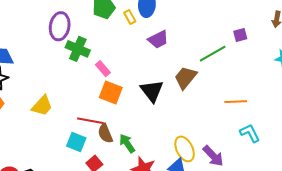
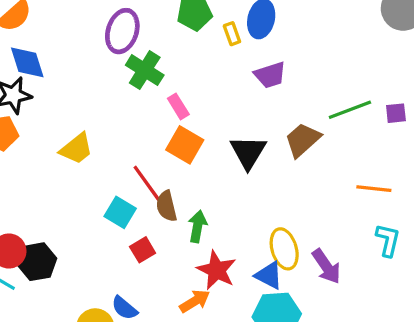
purple square: (240, 35) -> (396, 113), moved
red line: (90, 121) -> (147, 183), turned 35
cyan L-shape: (250, 133) -> (388, 240), turned 30
green arrow: (127, 143) -> (198, 226), turned 36

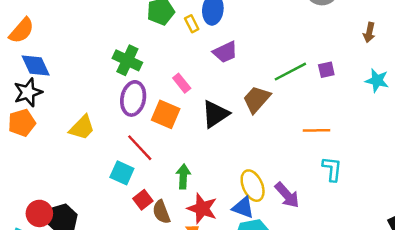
purple ellipse: (122, 31) -> (133, 98), moved
pink rectangle: (178, 106) -> (182, 83), moved
black triangle: (248, 152) -> (215, 114), turned 32
brown semicircle: (166, 206) -> (161, 212), moved

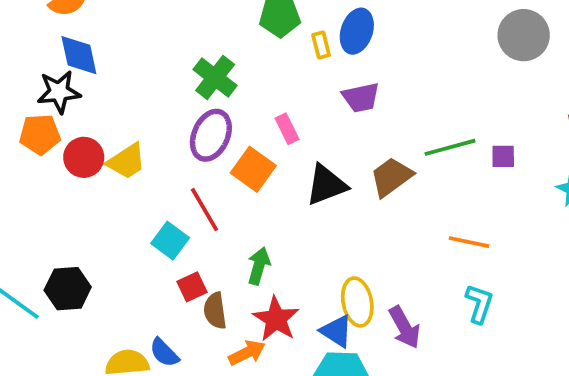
red circle: (39, 213) -> (84, 157), moved

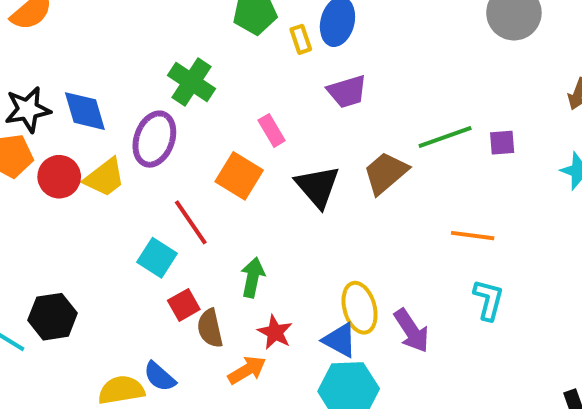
blue diamond: (79, 55) -> (85, 111), moved
purple ellipse: (211, 135) -> (154, 139), moved
black triangle: (326, 185) -> (318, 187), turned -45
red star: (276, 319) -> (275, 332), size x0.7

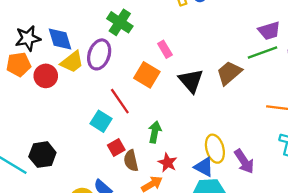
purple trapezoid: (347, 92) -> (269, 31), moved
yellow trapezoid: (105, 178) -> (72, 62), moved

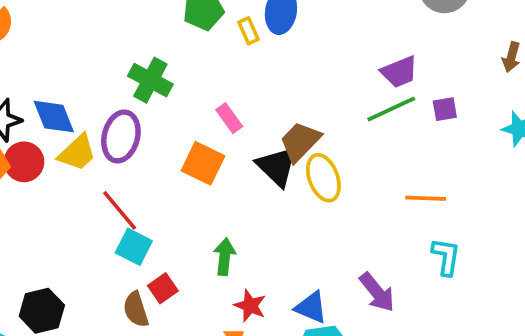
brown trapezoid: (229, 73) -> (300, 142), moved
red circle: (46, 76) -> (24, 162), moved
red line: (120, 101) -> (120, 210), moved
yellow ellipse: (215, 149) -> (323, 178), moved
brown semicircle: (131, 161) -> (136, 309), moved

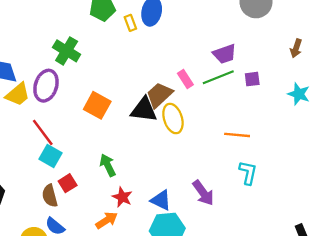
pink rectangle: (229, 118) -> (185, 79), moved
black triangle: (277, 166) -> (144, 110), turned -40
green arrow: (225, 257) -> (108, 165), turned -35

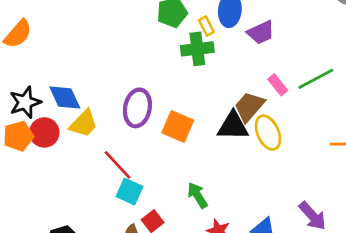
green cross: (67, 51) -> (197, 49), moved, turned -32
purple trapezoid: (225, 54) -> (261, 32), moved
purple ellipse: (46, 86) -> (137, 108), moved

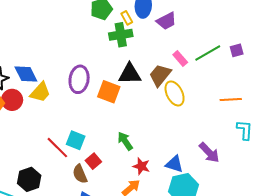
black triangle: (233, 126) -> (130, 74), moved
red line: (117, 165) -> (57, 148), moved

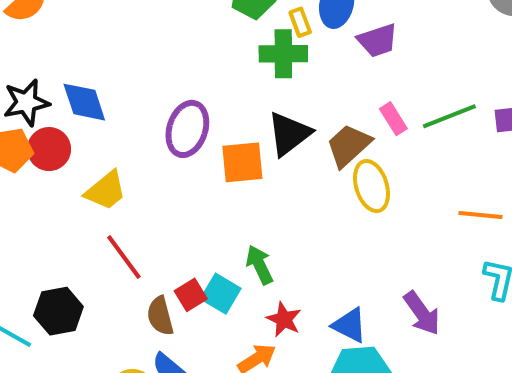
black triangle: (130, 74) -> (289, 134), turned -45
yellow trapezoid: (40, 92) -> (106, 191), moved
orange square: (109, 92) -> (242, 162), turned -35
cyan square: (76, 140) -> (221, 294), moved

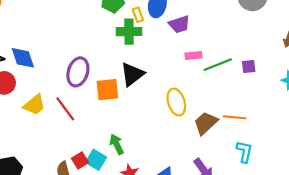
pink rectangle: (393, 119) -> (193, 56), moved, turned -63
brown trapezoid: (349, 145) -> (206, 123), moved
red line: (124, 257) -> (65, 109), moved

